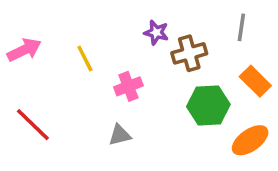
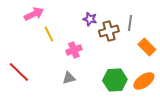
gray line: (241, 27) -> (130, 23), moved
pink arrow: (24, 50) -> (34, 14), moved
green hexagon: (208, 105) -> (115, 80), moved

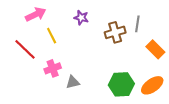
purple star: (90, 19) -> (81, 18), moved
pink cross: (74, 50) -> (53, 68), moved
red line: (19, 72) -> (25, 49), moved

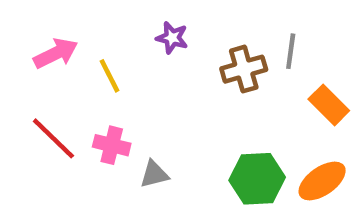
pink arrow: (36, 14) -> (56, 53), moved
red line: (25, 49) -> (53, 138), moved
pink cross: (53, 68) -> (112, 145), turned 35

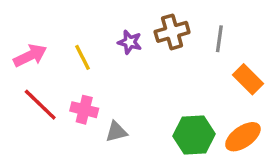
purple star: (172, 38) -> (130, 42), moved
pink arrow: (56, 53) -> (30, 56), moved
brown cross: (244, 69) -> (172, 32), moved

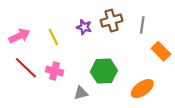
gray triangle: (116, 132) -> (81, 93), moved
green hexagon: (194, 135) -> (104, 71), moved
orange ellipse: (243, 137) -> (142, 89), moved

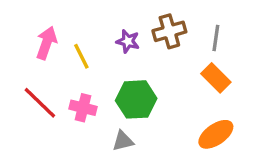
pink arrow: (19, 36) -> (46, 43), moved, turned -45
orange rectangle: (161, 51) -> (216, 78), moved
green hexagon: (104, 71) -> (136, 99), moved

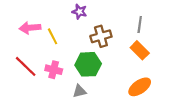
brown cross: (169, 31) -> (101, 36), moved
purple star: (128, 41) -> (79, 12), moved
pink arrow: (46, 43) -> (30, 28), turned -114

